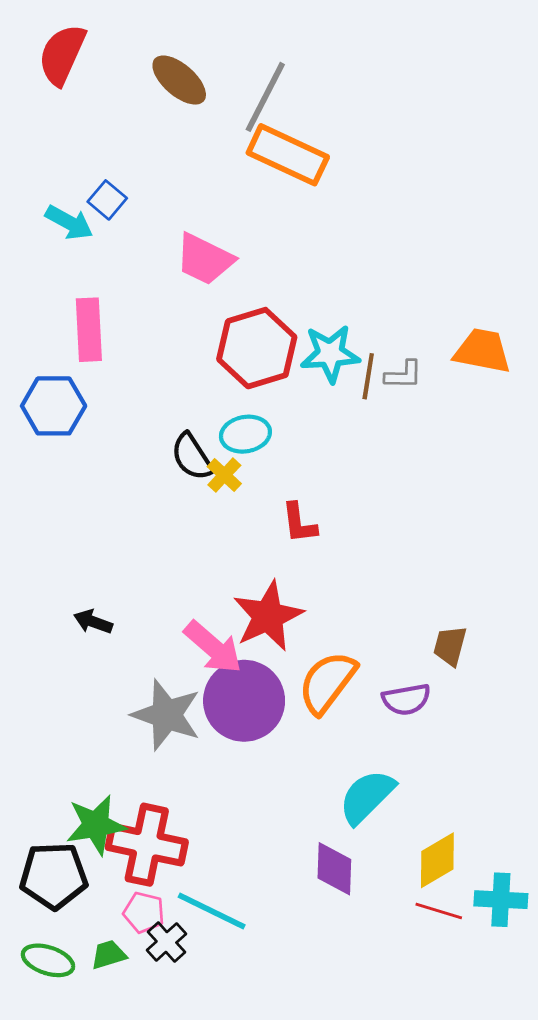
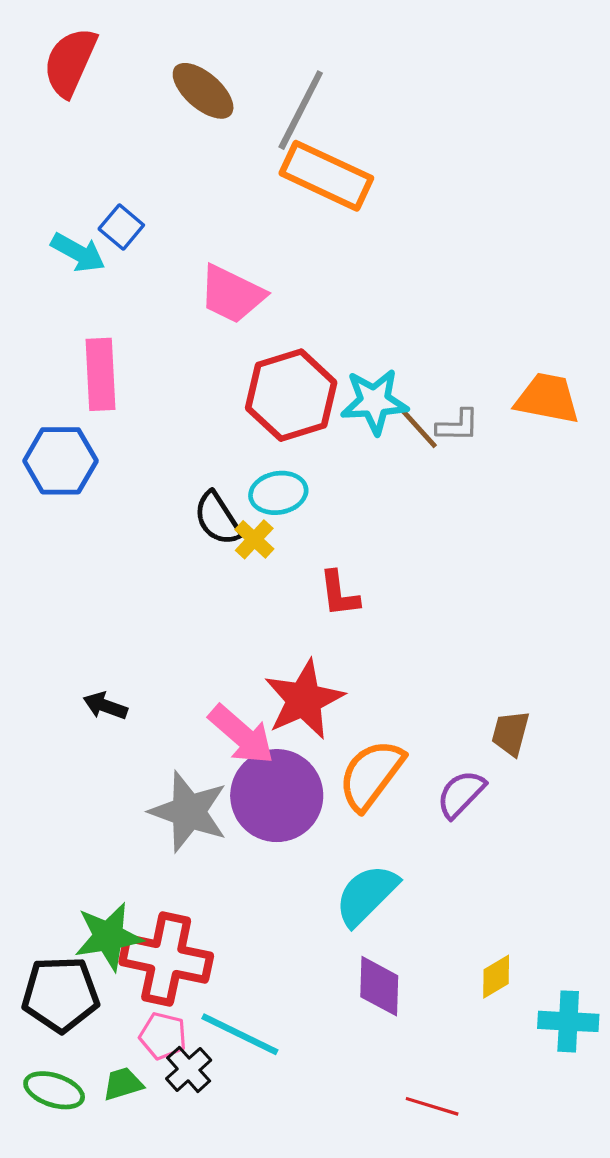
brown line: (368, 376) -> (418, 427), turned -51
purple semicircle: (406, 699) -> (461, 794), turned 144
cyan semicircle: (367, 797) -> (366, 895), moved
yellow diamond: (437, 860) -> (496, 977), size x0.7
red line: (439, 911) -> (432, 1106), moved

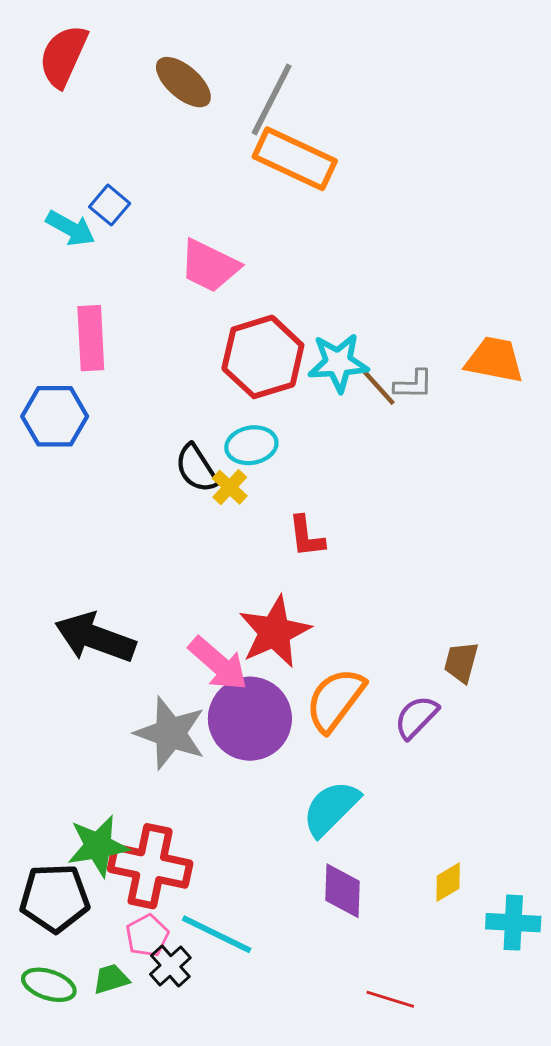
black arrow: (105, 706) -> (95, 638), size x2.0
pink pentagon: (163, 1036) -> (147, 936), turned 30

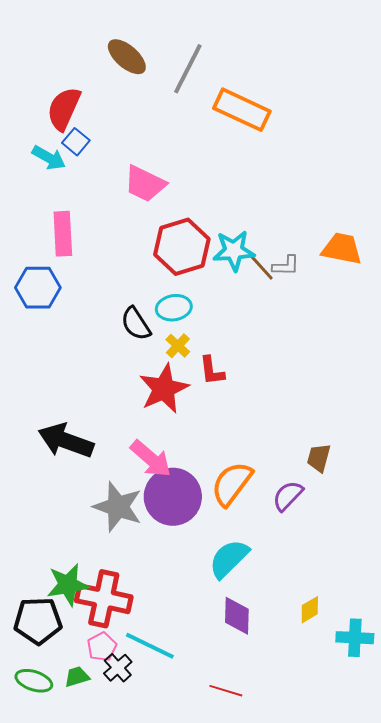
red semicircle: (63, 56) -> (64, 109), moved
orange rectangle: (295, 159) -> (242, 110), moved
yellow cross: (230, 487) -> (178, 346), moved
red star: (275, 632) -> (164, 389), moved
red line: (390, 999) -> (226, 691), moved

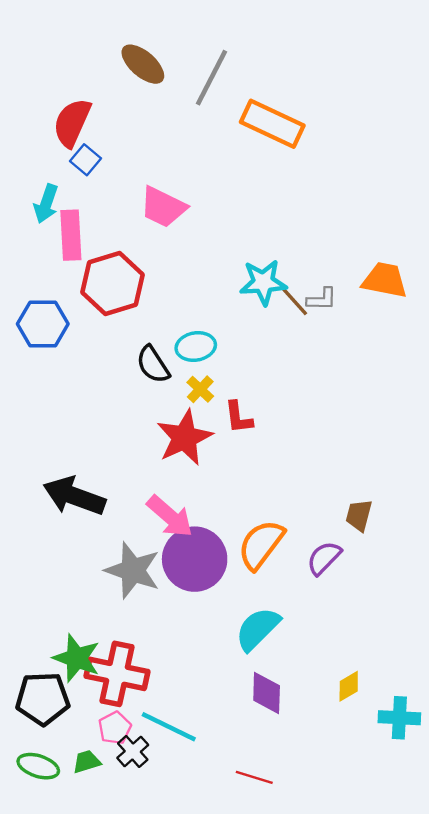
cyan arrow: (49, 158) -> (46, 204), moved, turned 80
pink rectangle: (63, 234) -> (71, 235), moved
red hexagon: (182, 247) -> (112, 283), moved
green star: (68, 585) -> (76, 658), turned 30

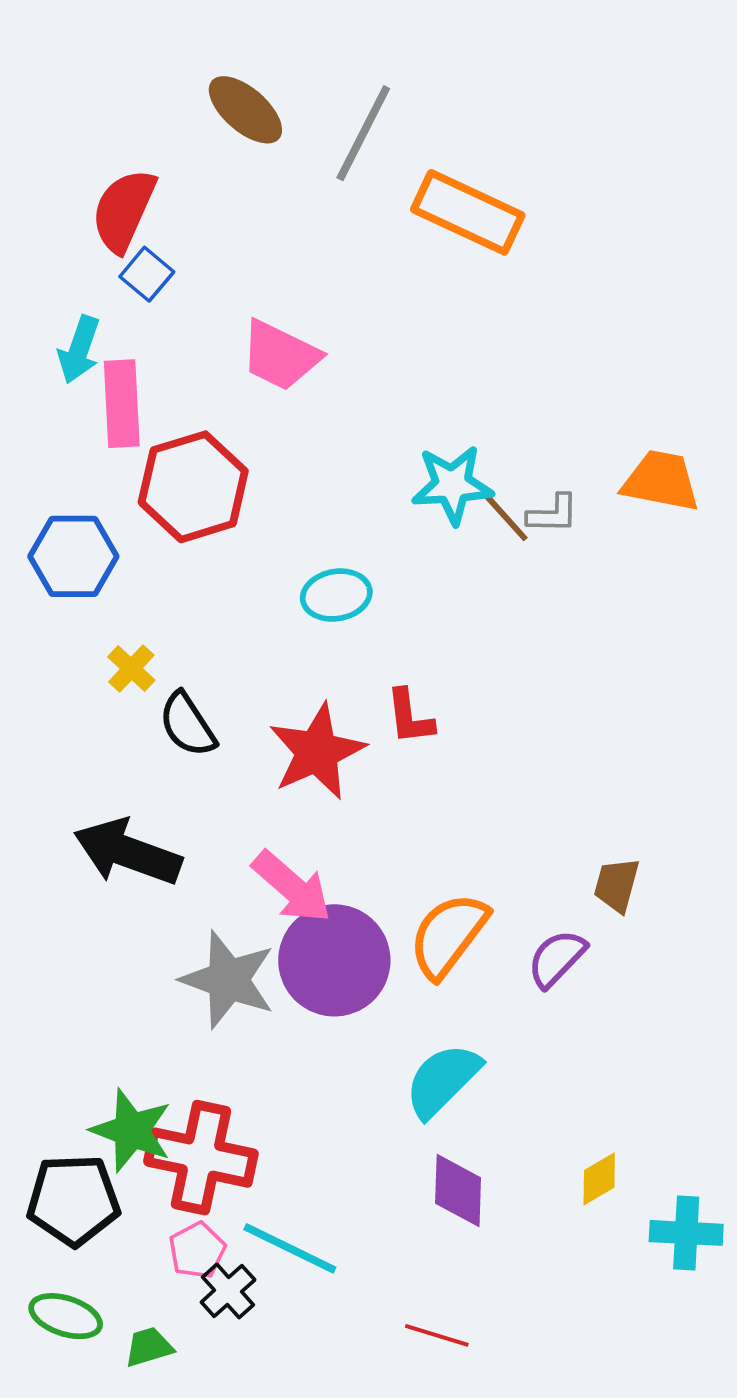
black semicircle: (153, 364) -> (187, 725), moved
yellow cross: (200, 389) -> (131, 668), moved
green trapezoid: (87, 762) -> (149, 1347), moved

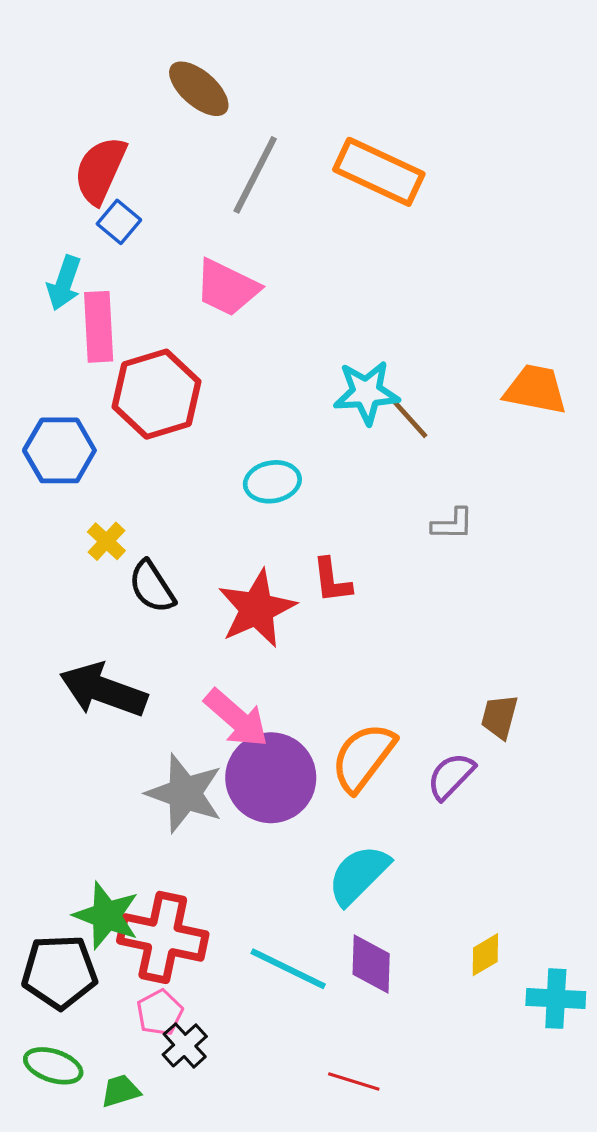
gray line: (363, 133) -> (255, 175), moved
gray L-shape: (553, 514) -> (452, 524), moved
cyan line: (290, 1248) -> (288, 969), moved

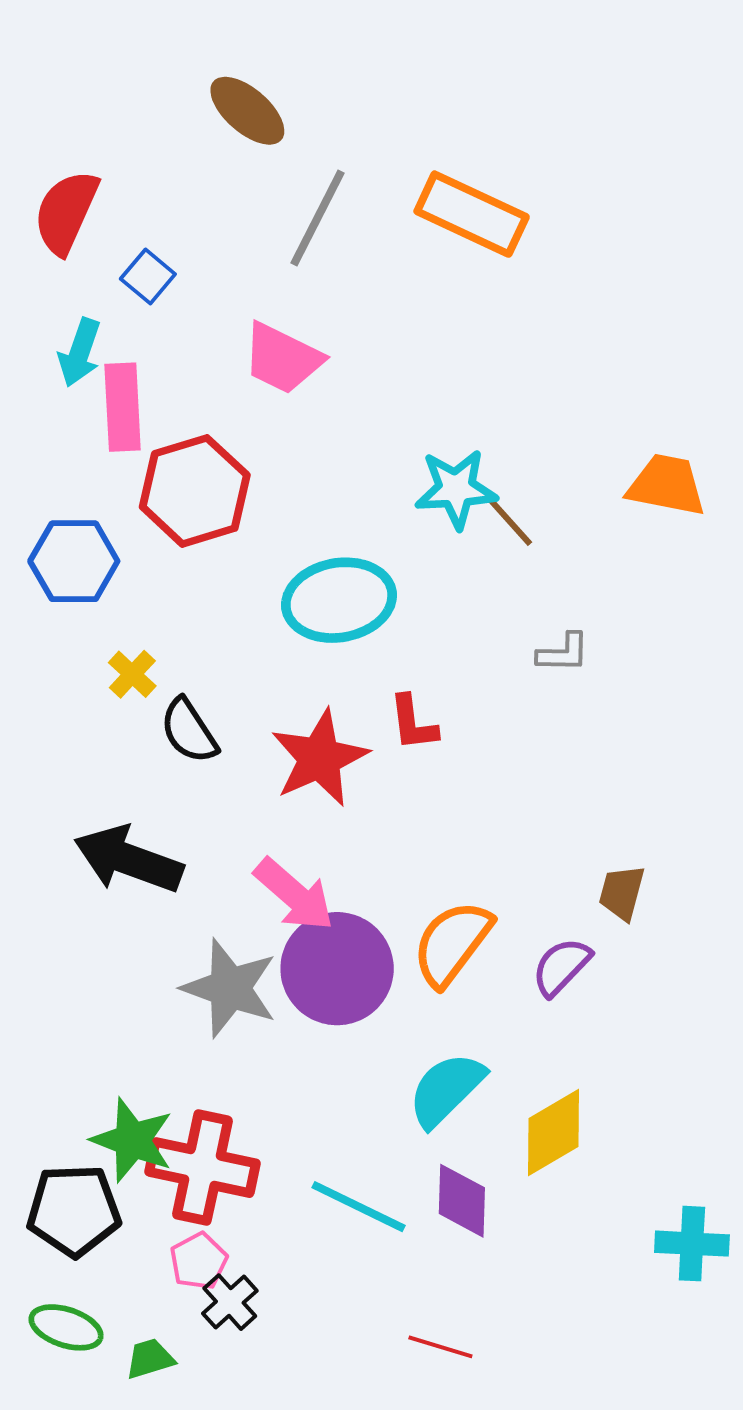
red semicircle: (100, 170) -> (66, 212), moved
cyan ellipse: (272, 482) -> (339, 600), size x1.6
yellow diamond: (485, 955) -> (553, 1132), moved, size x1.6

